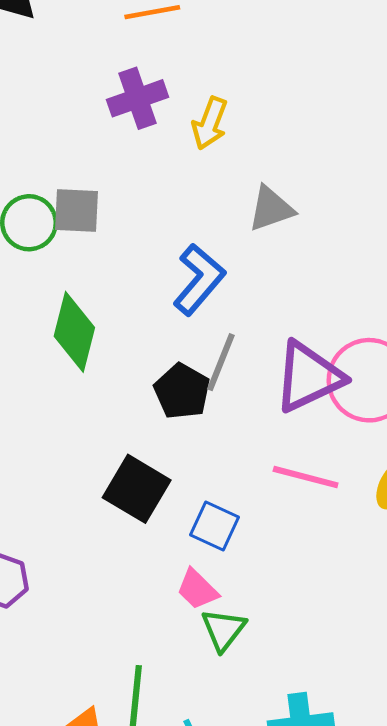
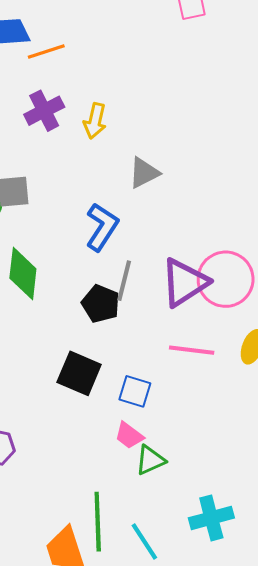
green triangle: (224, 630) -> (150, 460), turned 36

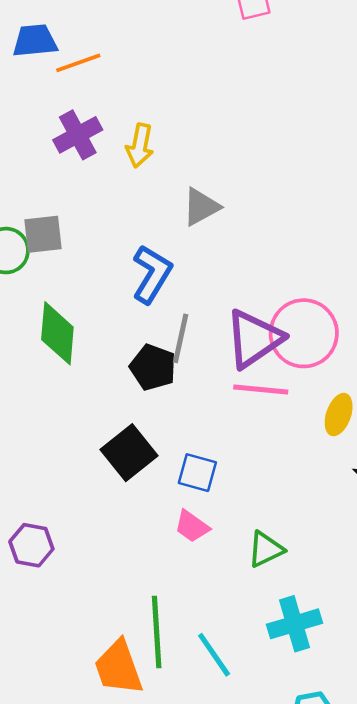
pink line: (192, 350) -> (261, 390), moved
black square: (79, 373) -> (129, 453), turned 30
green triangle: (150, 460) -> (266, 549), moved

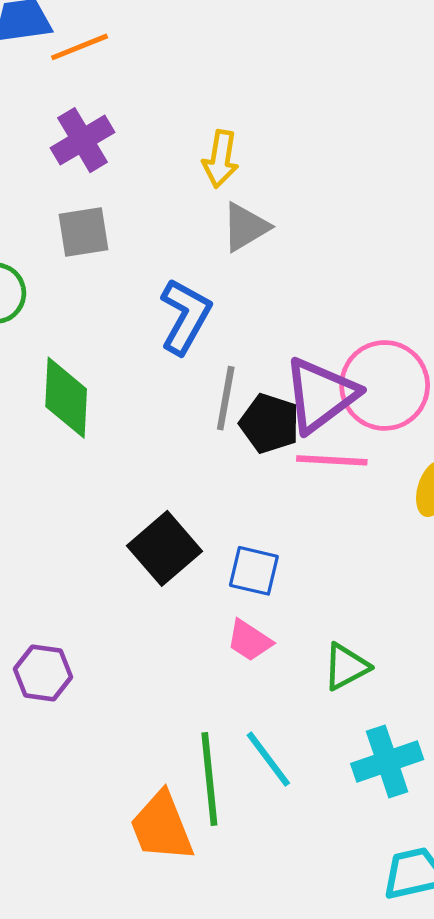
yellow arrow: (140, 146) -> (221, 159), moved
gray square: (43, 234) -> (84, 232), moved
black pentagon: (153, 367) -> (270, 423), moved
cyan line: (214, 655) -> (268, 759), moved

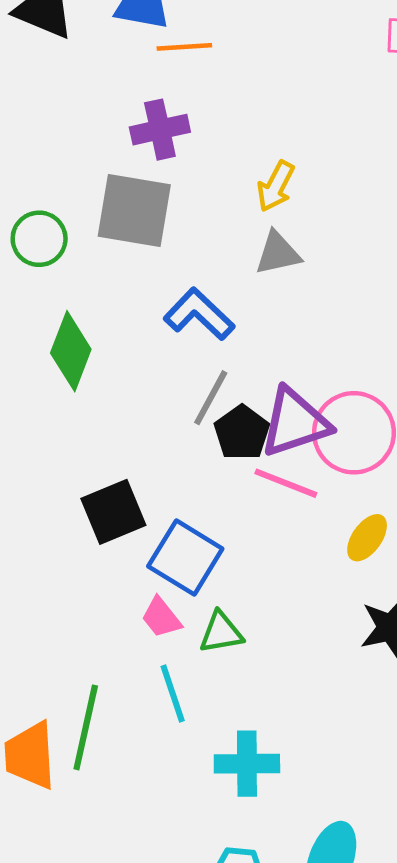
gray square: (84, 232) -> (134, 211), size x1.6
blue L-shape: (185, 316) -> (199, 314), turned -94
blue square: (254, 571) -> (185, 558), size x1.5
green triangle: (346, 667) -> (221, 633), moved
cyan line: (268, 759) -> (173, 693), moved

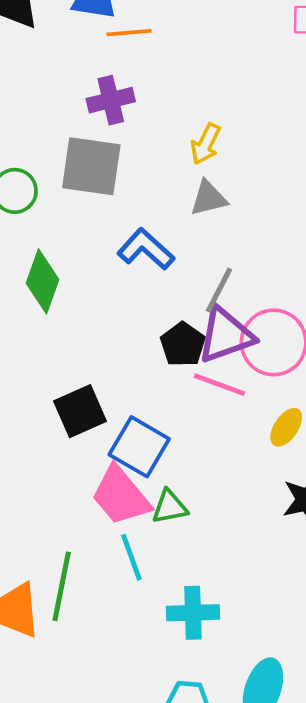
gray line: (211, 398) -> (219, 290), moved
pink trapezoid: (161, 618) -> (121, 496), size x1.8

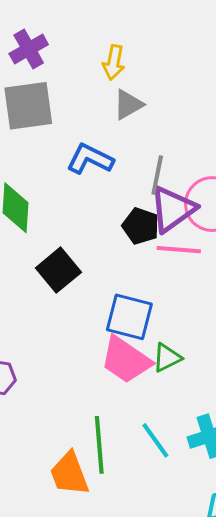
black square: (80, 411) -> (58, 270), moved
cyan line: (131, 557) -> (155, 440), moved

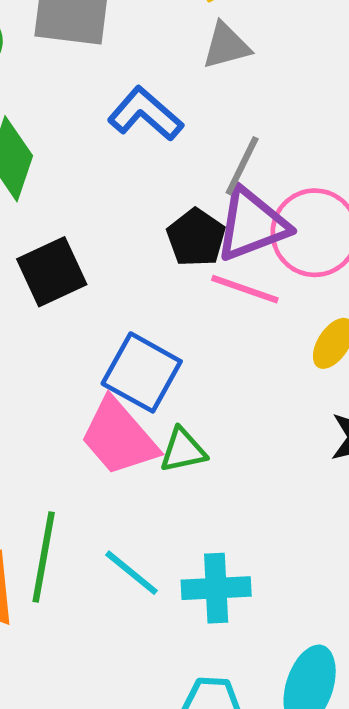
cyan line: (155, 440) -> (131, 573), turned -30

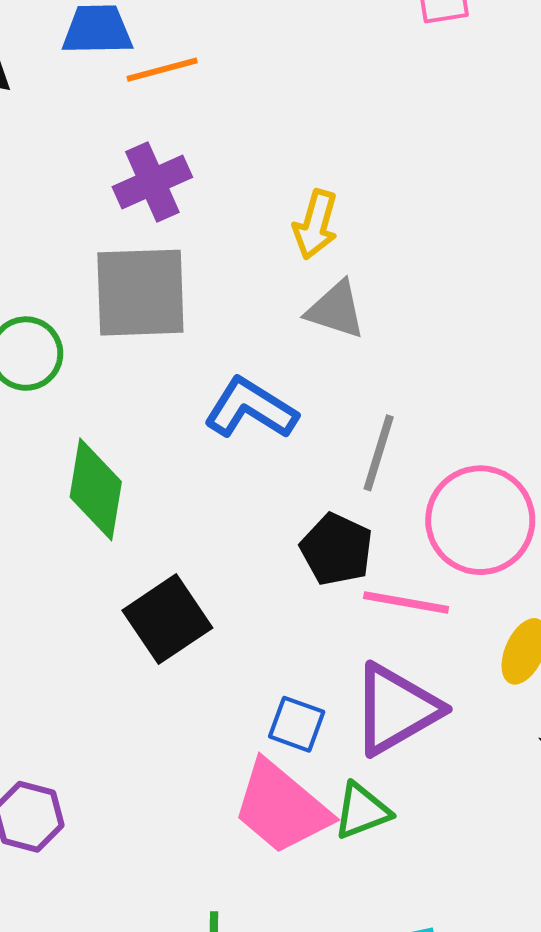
gray triangle: (226, 46) -> (336, 310), turned 42
purple triangle: (252, 224) -> (396, 709), moved
blue square: (142, 372) -> (297, 724), size x0.6

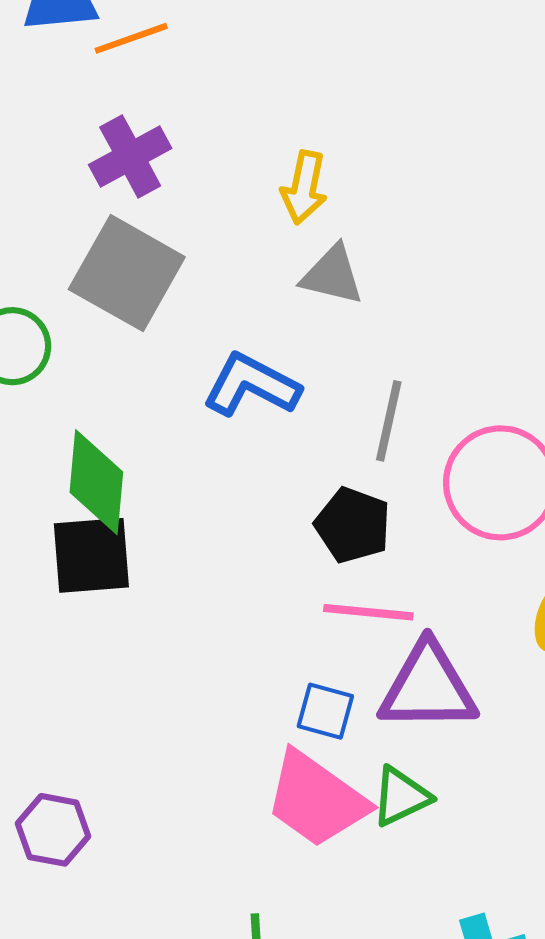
gray square: (140, 293) -> (127, 273), turned 36
pink line: (406, 603) -> (368, 612), moved
black square: (167, 619) -> (91, 555), moved, turned 34
purple triangle: (396, 709) -> (428, 687), turned 34

